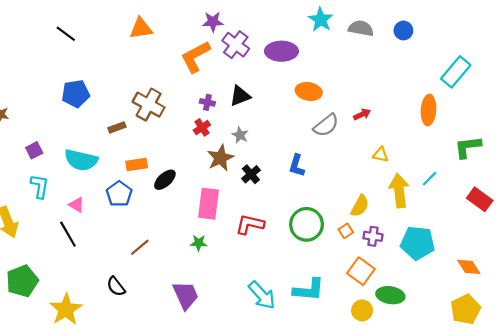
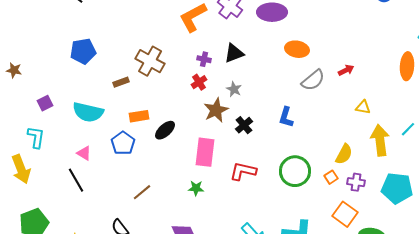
cyan L-shape: (40, 186) -> (36, 137), moved

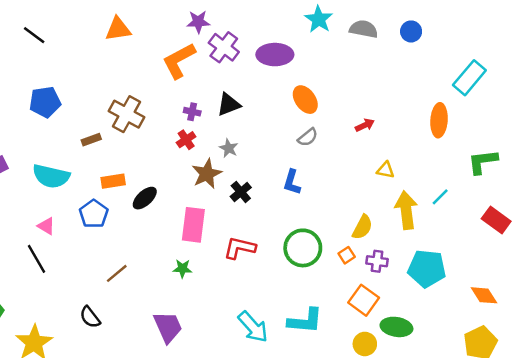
orange ellipse: (297, 49) -> (305, 100), turned 45
gray semicircle: (313, 80) -> (308, 137), moved, size x0.7

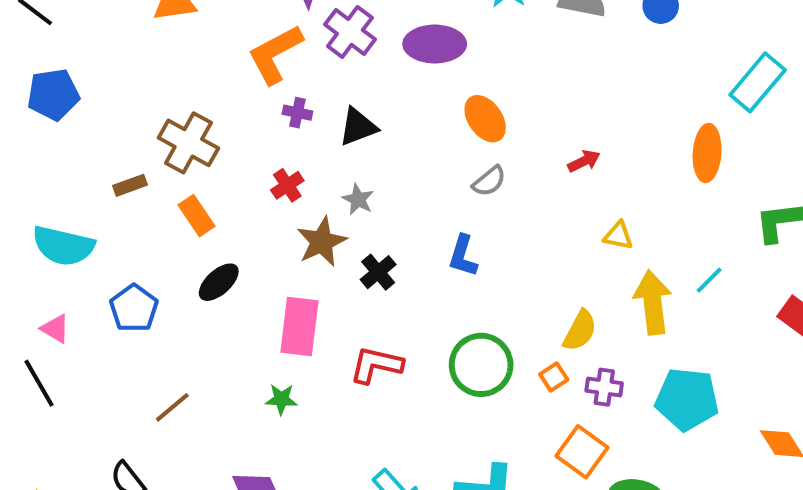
blue pentagon: (45, 102) -> (53, 94), moved
purple cross: (192, 112) -> (297, 113), moved
orange rectangle: (113, 181) -> (197, 216), moved, turned 65

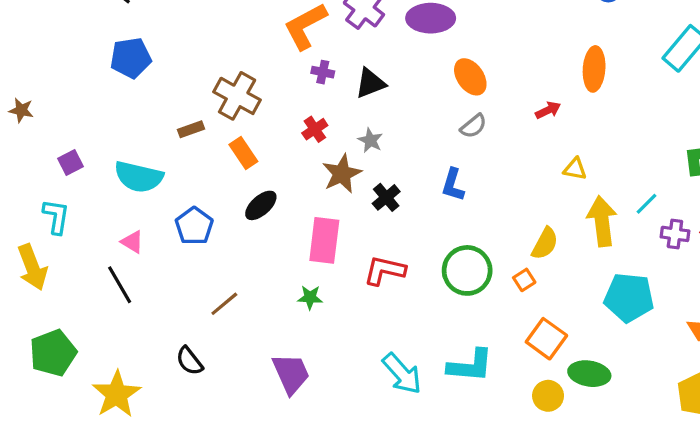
orange ellipse: (707, 153) -> (594, 69), moved
purple cross: (604, 387) -> (675, 234), moved

